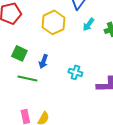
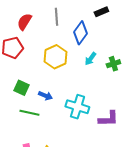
blue arrow: (43, 61) -> (45, 96), turned -88
cyan cross: (75, 72) -> (77, 107), size x1.6

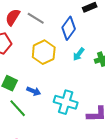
gray line: (56, 17) -> (36, 18), moved, turned -54
green line: (29, 113) -> (18, 108), turned 36

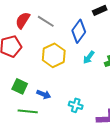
cyan cross: (66, 102) -> (76, 105), size x0.6
green line: (18, 108) -> (28, 111), turned -42

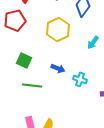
cyan arrow: (89, 57) -> (93, 42), moved
blue arrow: (44, 94) -> (58, 68), moved

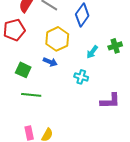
blue arrow: (58, 68) -> (50, 62), moved
cyan cross: (80, 79) -> (81, 77), moved

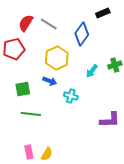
green square: (23, 70) -> (23, 89), turned -35
cyan cross: (81, 77) -> (71, 96), moved

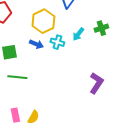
cyan cross: (71, 96) -> (57, 42), moved
purple L-shape: (110, 120) -> (96, 83), turned -55

